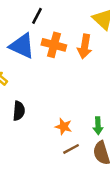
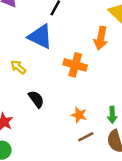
orange cross: (54, 45) -> (75, 65), moved
black semicircle: (19, 111) -> (36, 99), turned -42

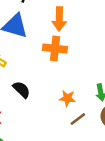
orange arrow: (101, 38) -> (59, 19), moved

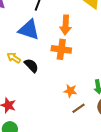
black semicircle: (22, 90) -> (31, 66), moved

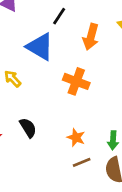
orange arrow: (66, 25) -> (91, 37), moved
black semicircle: (31, 66) -> (28, 128), moved

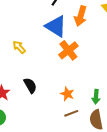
blue triangle: (40, 47) -> (56, 26), moved
orange cross: (76, 81) -> (68, 50), turned 30

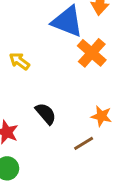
brown line: (71, 113) -> (84, 143), moved

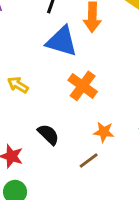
orange cross: (92, 53) -> (83, 86), moved

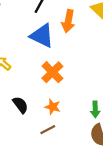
orange star: (104, 132) -> (53, 107), moved

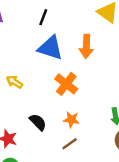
orange arrow: (68, 21) -> (86, 46), moved

